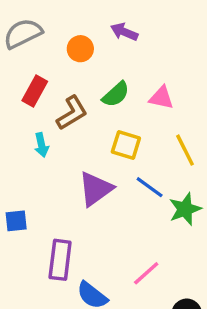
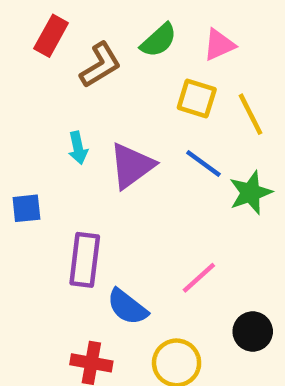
pink triangle: (161, 98) -> (219, 45), turned -36
cyan arrow: (41, 145) -> (78, 148), moved
yellow square: (126, 145) -> (197, 99), moved

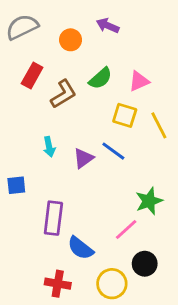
blue line: (203, 163) -> (113, 151), moved
purple triangle: (132, 166) -> (83, 158), size x0.7
green star: (250, 193) -> (149, 201), moved
black circle: (253, 332) -> (145, 264), moved

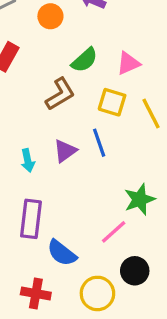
brown L-shape: (63, 94) -> (60, 94), moved
cyan arrow: (49, 147) -> (28, 161), moved
blue line: (113, 151) -> (99, 143), turned 35

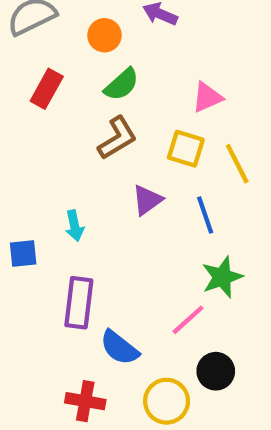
green semicircle: (84, 60) -> (122, 84), moved
blue line: (99, 143) -> (205, 215), moved
purple triangle: (65, 151) -> (147, 200), moved

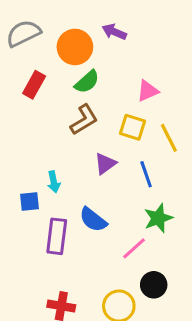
orange circle: (104, 35) -> (75, 47), size x1.5
blue square: (23, 254) -> (29, 201), moved
blue semicircle: (119, 348) -> (93, 220), moved

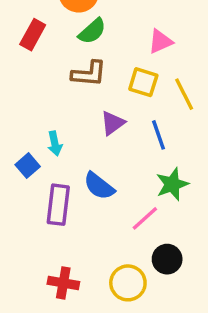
brown L-shape: (84, 120) -> (89, 74), turned 36
blue square: (29, 201) -> (28, 166), turned -35

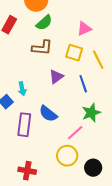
black circle: (167, 259) -> (93, 168), moved
yellow circle: (128, 283) -> (67, 156), moved

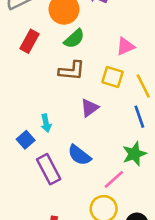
blue line: (83, 84) -> (139, 117), moved
purple rectangle: (24, 125) -> (49, 169), turned -35

